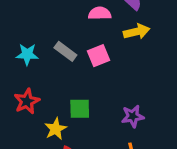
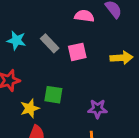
yellow arrow: (137, 32) -> (121, 58), moved

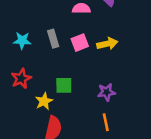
gray rectangle: (50, 43) -> (53, 39), turned 36
yellow arrow: (121, 58) -> (107, 44), moved

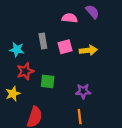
cyan star: (22, 41) -> (17, 50), moved
red star: (21, 78) -> (25, 71), moved
yellow star: (44, 101) -> (13, 94), moved

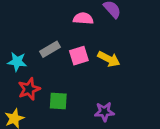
gray rectangle: (43, 41) -> (50, 49), turned 72
yellow arrow: (88, 50) -> (109, 59), turned 35

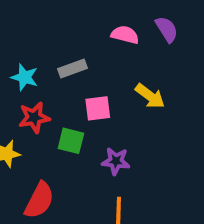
pink square: (79, 56) -> (98, 108), moved
purple star: (104, 112) -> (116, 161), moved

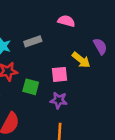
purple semicircle: (167, 29) -> (100, 46), moved
pink square: (98, 108) -> (59, 74), moved

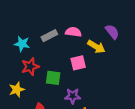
pink semicircle: (66, 21) -> (73, 32), moved
purple star: (59, 100) -> (73, 96), moved

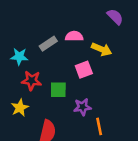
purple semicircle: (112, 32) -> (115, 17), moved
red star: (30, 67) -> (31, 81), turned 30

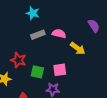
cyan star: (19, 57) -> (33, 13), moved
pink square: (84, 70) -> (60, 70), moved

